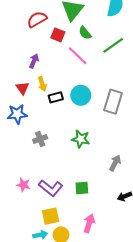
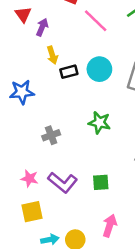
red triangle: (22, 88) -> (23, 14), moved
gray cross: (40, 139) -> (51, 135), moved
yellow square: (51, 216) -> (32, 212), moved

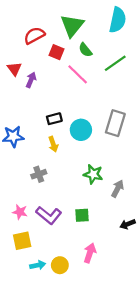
yellow arrow: (52, 55) -> (53, 144), moved
cyan circle: (99, 69) -> (81, 130), moved
green star: (99, 123) -> (93, 174), moved

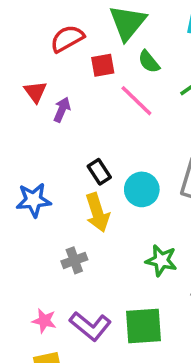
red square: (57, 52) -> (103, 65), turned -32
black rectangle: (54, 119) -> (99, 172), turned 72
yellow arrow: (53, 144) -> (97, 213), size x1.5
green square: (82, 215) -> (144, 326), size x1.6

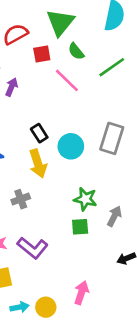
green square: (144, 326) -> (80, 227), moved, size x0.6

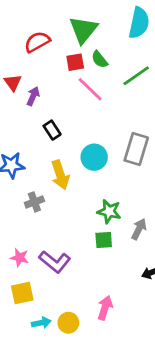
red square: (42, 54) -> (75, 62), moved
black rectangle: (39, 133) -> (52, 130), moved
gray cross: (21, 199) -> (34, 202), moved

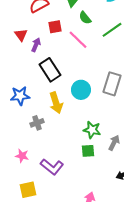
red square: (75, 62) -> (55, 27), moved
black rectangle: (52, 130) -> (50, 70), size x1.6
pink star: (20, 258) -> (22, 156), moved

